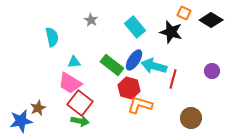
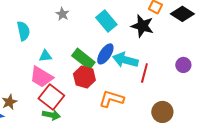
red hexagon: (129, 88) -> (84, 77), moved

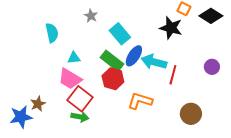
cyan rectangle: (106, 21) -> (120, 34), moved

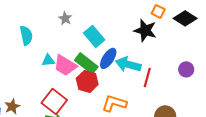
pink trapezoid: (70, 79) -> (65, 65), moved

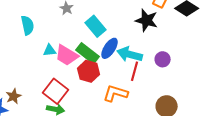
purple circle: (186, 69) -> (163, 59), moved
red line: (147, 77) -> (135, 71), moved

